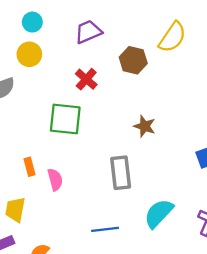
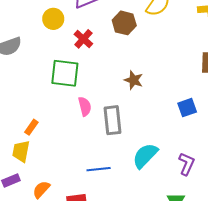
yellow circle: (29, 54) -> (53, 19), moved
orange rectangle: (30, 167) -> (31, 127), moved, turned 49
pink semicircle: (55, 180) -> (85, 106), moved

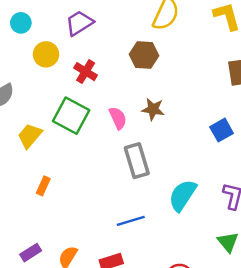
brown hexagon: (124, 23) -> (144, 55), moved
green square: (65, 73) -> (71, 116), turned 32
pink semicircle: (85, 106) -> (118, 118), moved
yellow trapezoid: (21, 151) -> (30, 136), moved, turned 40

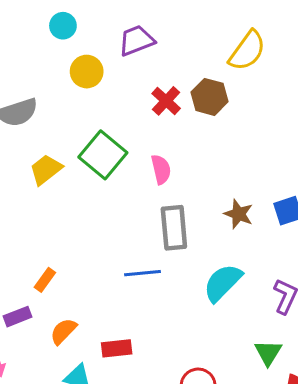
red cross: (86, 72) -> (166, 101), moved
brown star: (153, 109) -> (239, 214), moved
orange rectangle: (43, 186) -> (45, 280), moved
blue line: (131, 221) -> (142, 273), moved

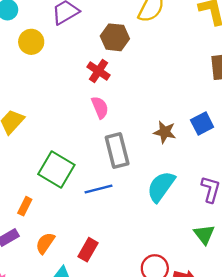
brown hexagon: (210, 97) -> (115, 37), moved
red cross: (166, 101) -> (98, 71), moved
green square: (103, 155) -> (56, 169), moved
red rectangle: (117, 348) -> (88, 250), turned -45

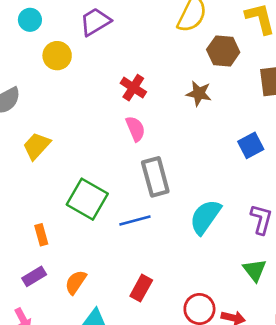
brown hexagon: (115, 37) -> (223, 51), moved
brown star: (165, 132) -> (199, 93), moved
orange rectangle: (25, 206) -> (41, 235), moved, turned -42
red rectangle: (88, 250) -> (141, 288), moved

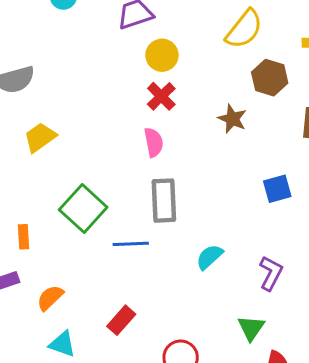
yellow circle: (57, 56) -> (162, 55), moved
cyan semicircle: (205, 217) -> (209, 257), size x0.7

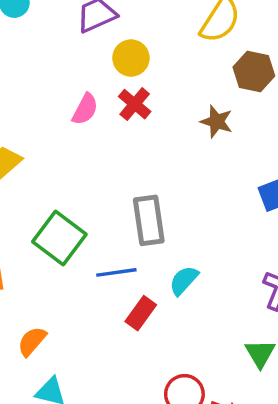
pink semicircle: (154, 142) -> (85, 109), moved, turned 44
cyan semicircle: (209, 257) -> (184, 280), moved
red rectangle: (121, 320) -> (141, 313), moved

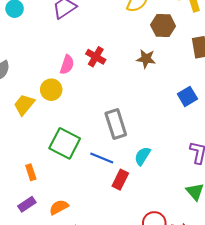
yellow circle: (131, 58) -> (51, 90), moved
blue line: (116, 272) -> (102, 158), turned 40
orange semicircle: (32, 341) -> (59, 207), turned 30

